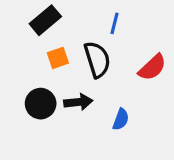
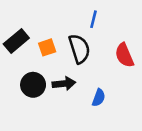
black rectangle: (45, 20) -> (16, 41), moved
red semicircle: (152, 67) -> (124, 55), turned 110

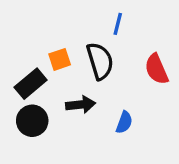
black rectangle: (16, 41) -> (31, 84), moved
black circle: (33, 85) -> (32, 121), moved

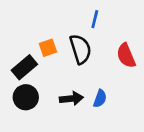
black arrow: (81, 105) -> (71, 99), moved

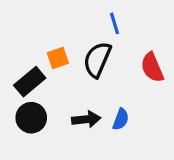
blue line: (95, 19) -> (114, 23), turned -30
black semicircle: (80, 49) -> (97, 60), turned -140

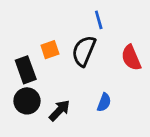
black rectangle: (30, 82) -> (26, 70), turned -70
black arrow: (86, 119) -> (59, 110), moved, turned -40

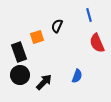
blue line: (99, 20) -> (89, 15), moved
black semicircle: (84, 51) -> (57, 26), moved, size x0.6

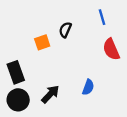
black rectangle: (19, 52) -> (16, 72), moved
black circle: (20, 75) -> (18, 100), moved

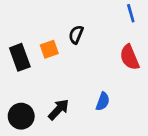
blue line: (102, 17) -> (131, 13), moved
black rectangle: (16, 72) -> (20, 57), moved

